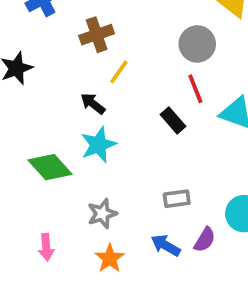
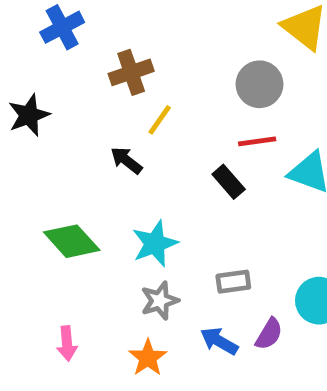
red line: (195, 89) -> (257, 141), turned -76
cyan star: (98, 145) -> (155, 244), moved
gray star: (102, 214) -> (160, 301), moved

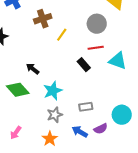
yellow line: (160, 120) -> (62, 35), moved
black arrow: (126, 160) -> (33, 69), moved
purple semicircle: (269, 334) -> (101, 129), turned 32
pink arrow: (67, 343) -> (16, 133), turned 40

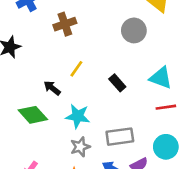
yellow line: (62, 35) -> (76, 69), moved
red line: (96, 48) -> (166, 107), moved
cyan star: (53, 91) -> (78, 116), turned 30
gray rectangle: (86, 107) -> (120, 137), size x1.5

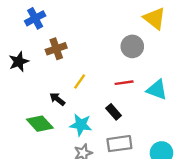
brown cross: (65, 24) -> (56, 49), moved
black rectangle: (117, 83) -> (114, 112), moved
red line: (166, 107) -> (124, 83), moved

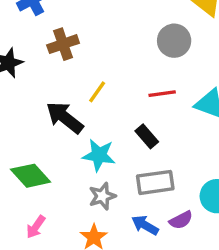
black arrow: (57, 99) -> (65, 118), size x1.6
green diamond: (40, 124) -> (31, 176), moved

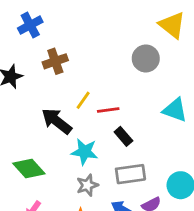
red line: (162, 94) -> (108, 110), moved

